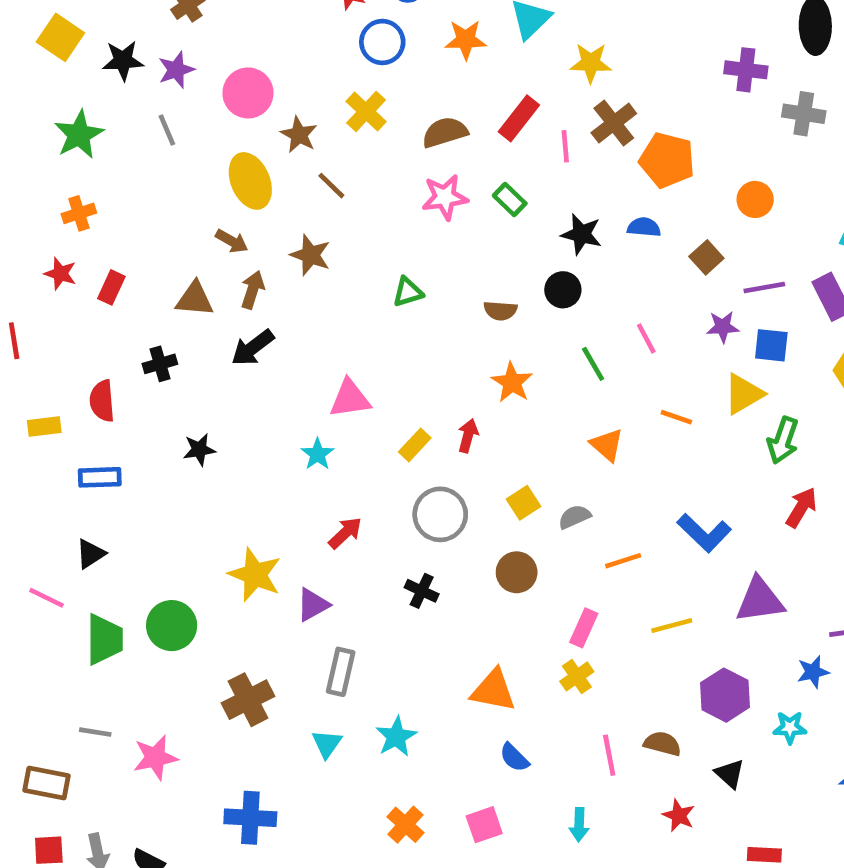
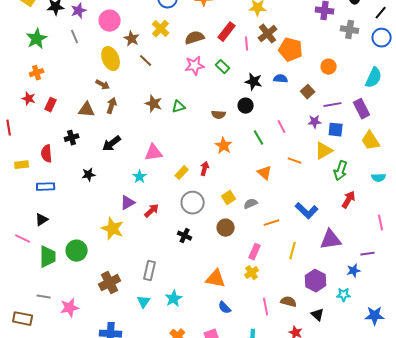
brown star: (311, 255) -> (154, 104), moved
black arrow: (253, 348) -> (112, 144), moved
purple triangle: (313, 605) -> (128, 203), moved
yellow line: (672, 626) -> (293, 251), turned -60

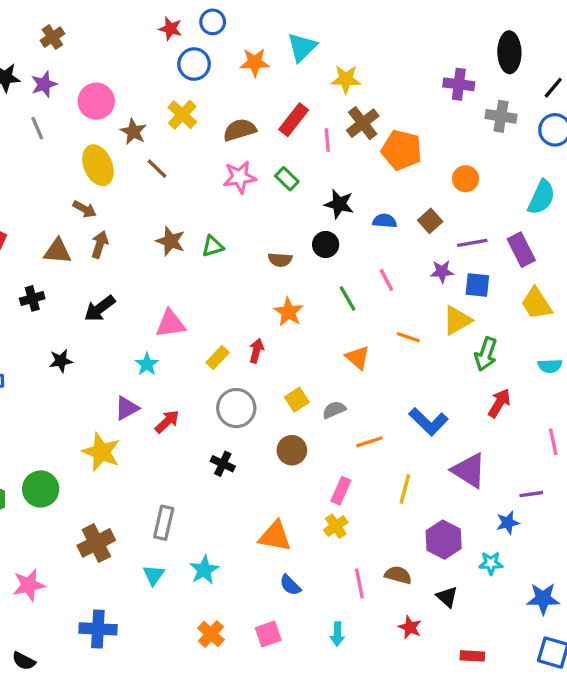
blue semicircle: (281, 79) -> (385, 221), moved
purple triangle: (331, 240) -> (469, 470), turned 40

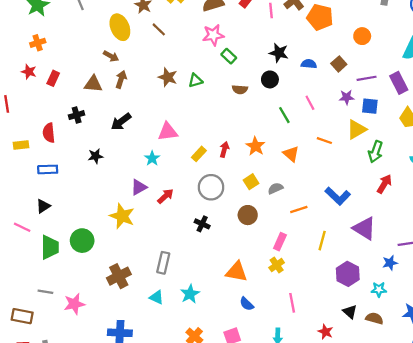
green rectangle: (287, 179) -> (229, 56), moved
orange star: (289, 312) -> (255, 146), moved
cyan triangle: (154, 575) -> (157, 297), turned -40
brown semicircle: (398, 575) -> (374, 318), moved

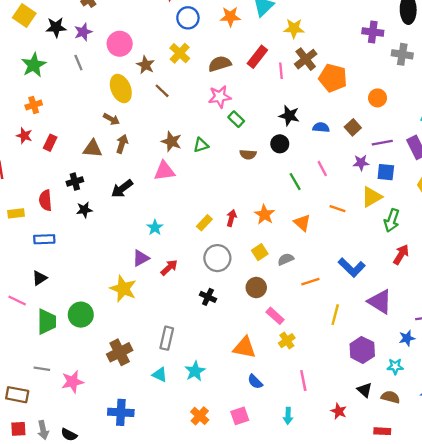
pink triangle: (168, 132) -> (164, 171), moved
black star: (95, 156) -> (84, 210), moved
pink rectangle: (280, 242) -> (275, 316), moved, turned -72

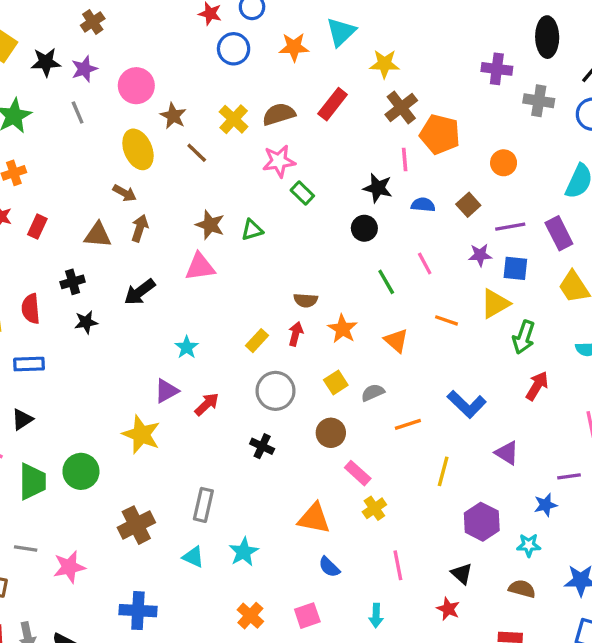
yellow cross: (180, 53) -> (234, 119), moved
pink line: (281, 71) -> (405, 159), moved
brown semicircle: (248, 154) -> (306, 300), moved
purple triangle: (380, 302) -> (507, 453), size x0.7
black triangle: (365, 390) -> (462, 574), moved

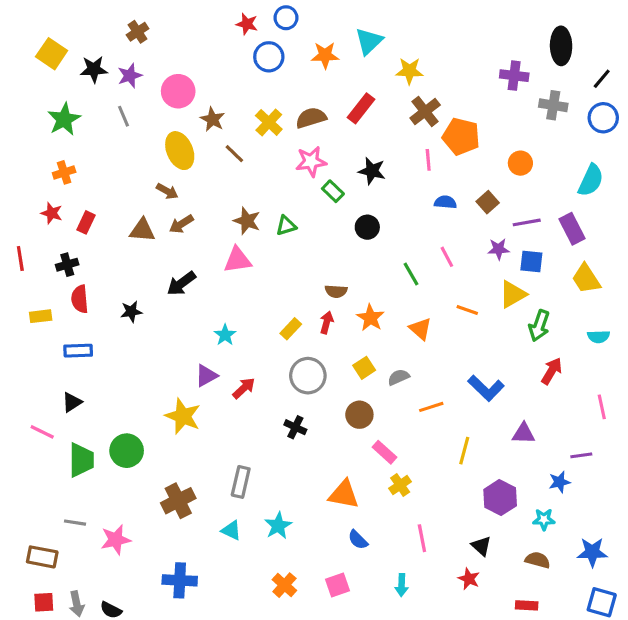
black star: (378, 188) -> (372, 171), moved
brown arrow: (140, 228) -> (181, 224), turned -140
black circle: (364, 228) -> (367, 227), moved
black cross: (73, 282) -> (67, 265), moved
purple triangle: (507, 453) -> (524, 433), turned -30

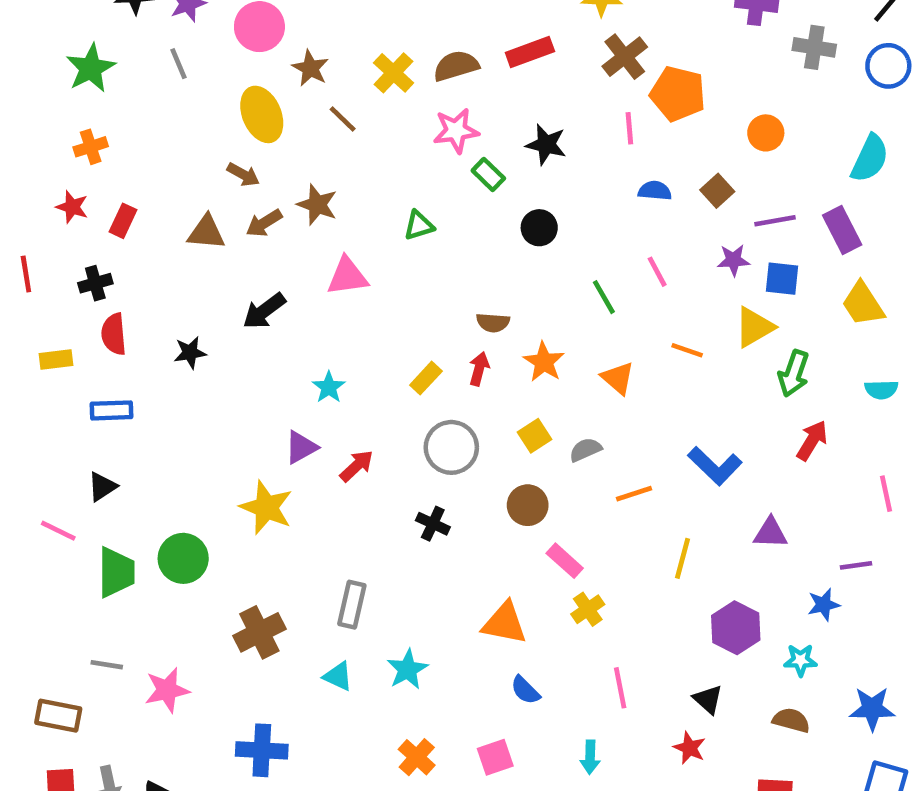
red rectangle: (361, 108) -> (530, 52), turned 32
brown star: (247, 221) -> (317, 205), moved

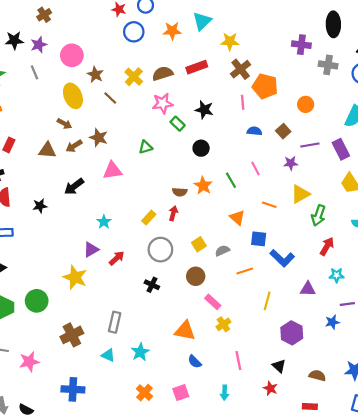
blue square: (782, 279) -> (259, 239), moved
orange star: (544, 362) -> (203, 186), moved
cyan star: (800, 660) -> (337, 275), moved

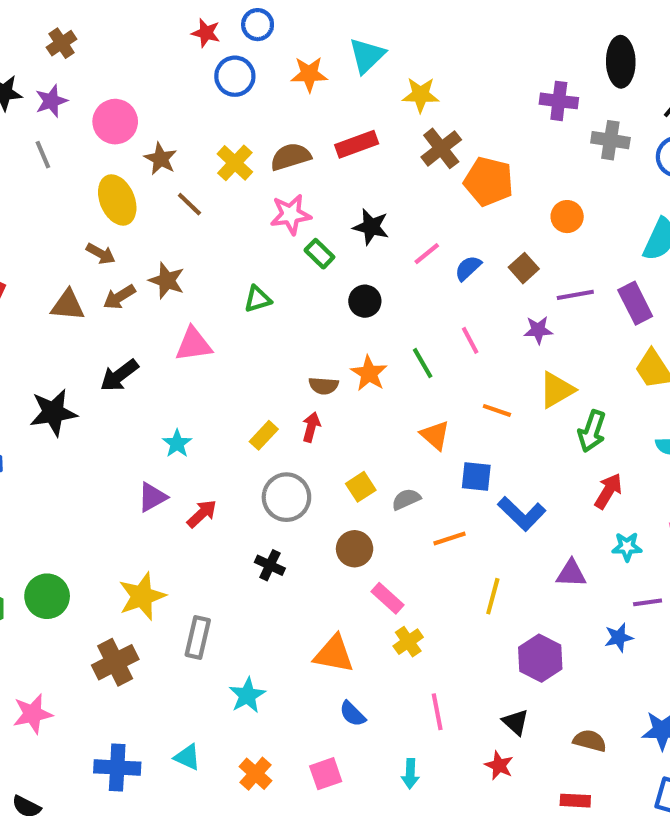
pink line: (243, 102) -> (427, 254), moved, turned 56
blue semicircle: (254, 131) -> (468, 268), turned -48
black star: (40, 206) -> (53, 413), size x1.6
yellow star: (75, 277) -> (142, 596), moved, turned 30
cyan triangle: (108, 355) -> (187, 757), moved

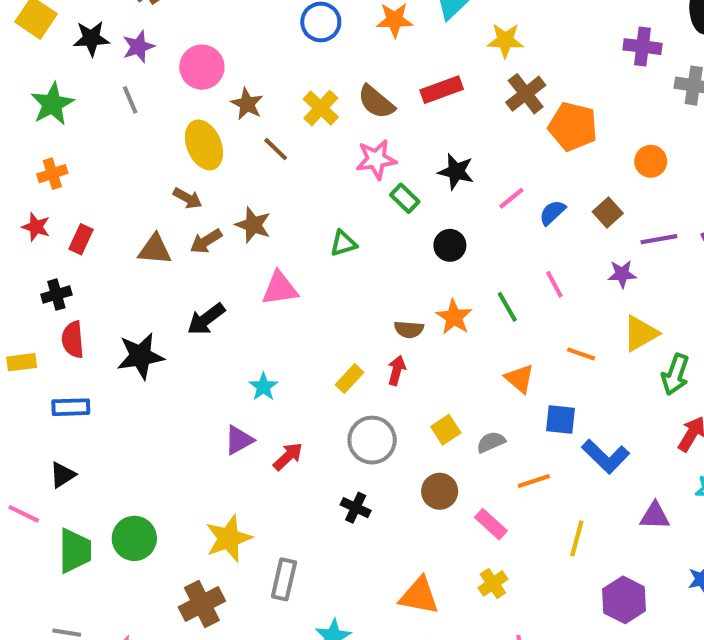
brown semicircle: (291, 157) -> (376, 102), turned -123
pink rectangle: (388, 598) -> (491, 524), moved

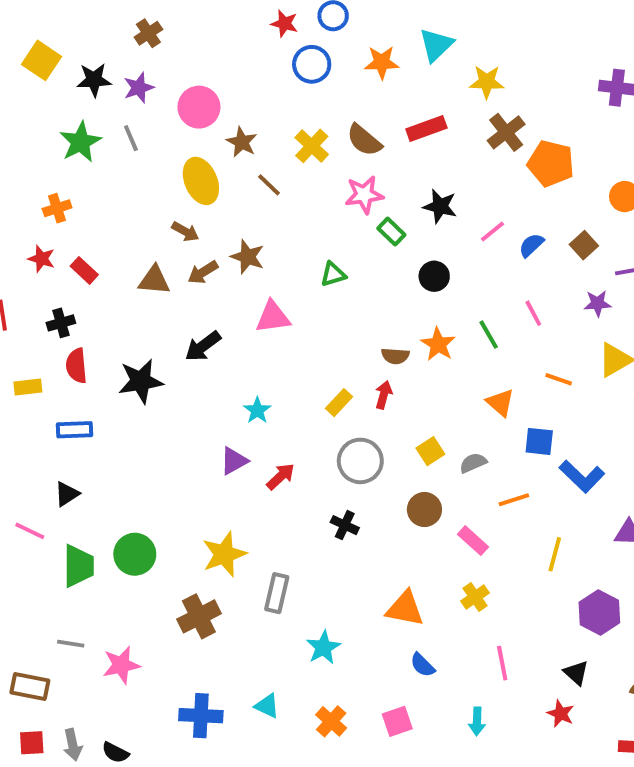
green star: (52, 104) -> (80, 142), moved
red rectangle: (81, 239) -> (84, 270), turned -72

